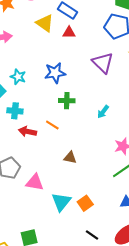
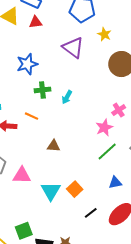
cyan arrow: (103, 112) -> (67, 97), moved
black line: (92, 235) -> (91, 213), moved, turned -64

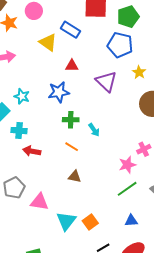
red triangle: (36, 22) -> (72, 66), moved
cyan arrow: (67, 97) -> (94, 130), turned -72
orange line: (31, 116) -> (72, 147), moved

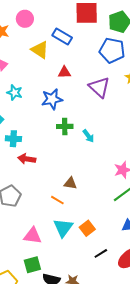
cyan star: (22, 96) -> (15, 93), moved
orange line: (72, 147) -> (57, 200), moved
pink triangle: (40, 202) -> (33, 236), moved

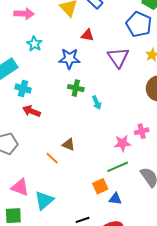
cyan triangle: (63, 228) -> (44, 200), moved
orange square: (87, 228) -> (100, 186), moved

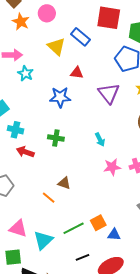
cyan star: (34, 44) -> (25, 73), moved
green cross: (76, 88) -> (56, 138), moved
cyan arrow: (97, 103) -> (100, 140), moved
pink star: (122, 143) -> (112, 167), moved
green line: (118, 167) -> (74, 228), moved

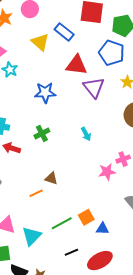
red triangle: (77, 73) -> (76, 65), moved, size x1.6
green cross: (56, 138) -> (42, 133), turned -35
pink star: (112, 167) -> (107, 172), moved
orange line: (49, 198) -> (36, 193), turned -64

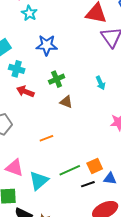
blue star: (45, 93) -> (47, 45), moved
brown triangle: (51, 178) -> (66, 102), moved
black line: (71, 252) -> (88, 184), moved

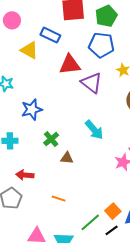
cyan arrow: (100, 83) -> (94, 130), size x1.5
red arrow: (25, 91) -> (25, 175), moved
orange line: (46, 138) -> (59, 199), turned 56

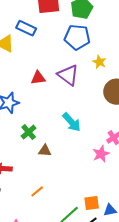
red triangle: (70, 65) -> (38, 78), moved, size x0.7
orange line: (59, 199) -> (37, 191), turned -56
orange square: (113, 211) -> (92, 203), turned 35

